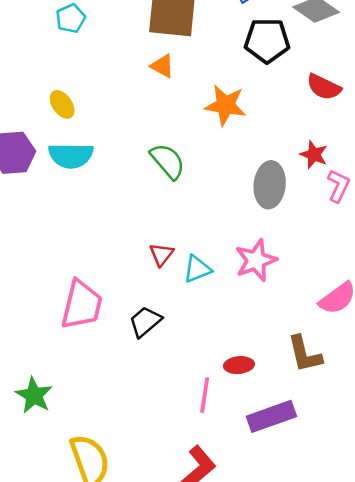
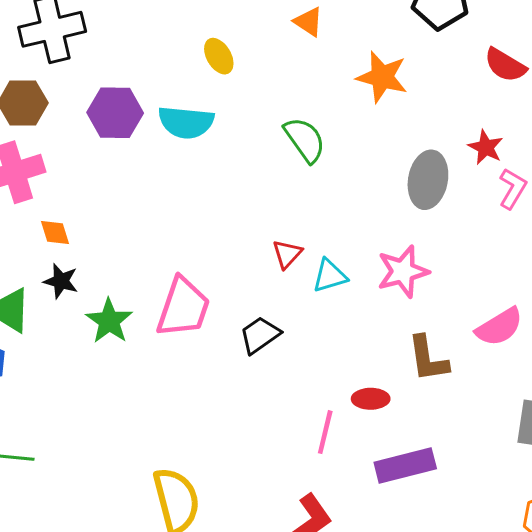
yellow ellipse: (62, 104) -> (219, 56), moved
brown L-shape: (305, 354) -> (428, 359), moved
green star: (34, 395) -> (109, 321), moved

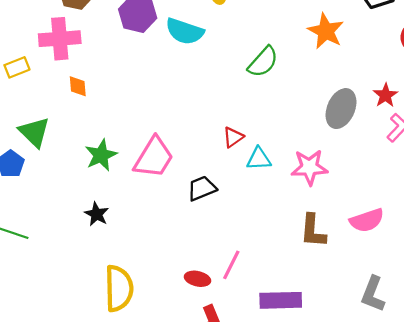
green semicircle: (305, 140) -> (263, 62), turned 64
black star: (61, 281) -> (97, 214), moved
red ellipse: (371, 399) -> (197, 279), moved

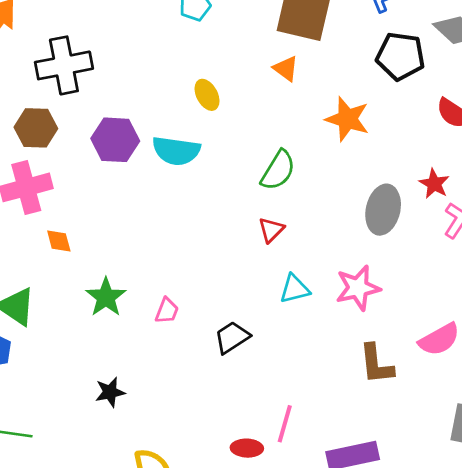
red triangle: (233, 137) -> (271, 230), moved
green star: (101, 155) -> (106, 297), moved
pink trapezoid: (154, 157) -> (167, 311), size x0.5
black star: (97, 214) -> (110, 392), turned -30

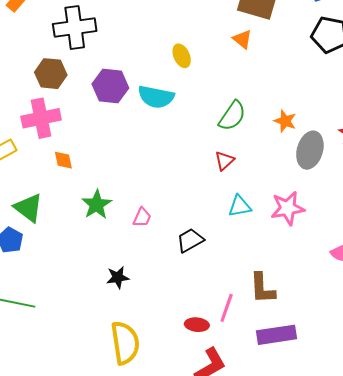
orange star: (347, 119) -> (285, 121), moved, size x0.7
brown L-shape: (376, 364) -> (262, 288), moved
black star: (110, 392) -> (118, 277), moved

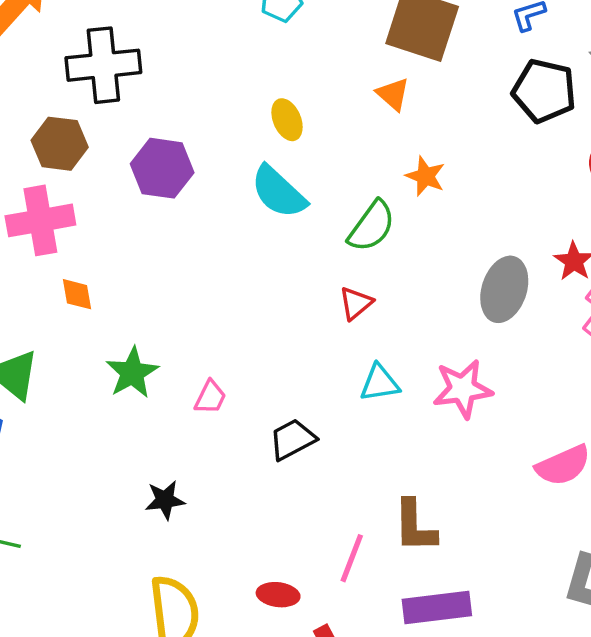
cyan semicircle: (156, 97) -> (278, 192), moved, turned 30
orange star: (285, 121) -> (425, 176), moved
red ellipse: (197, 325) -> (278, 595), moved

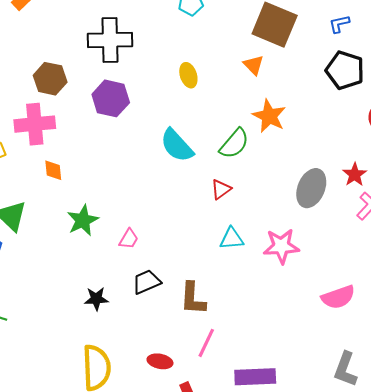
black cross: (103, 65) -> (110, 40), moved
orange star: (425, 176) -> (269, 116), size x1.4
cyan semicircle: (278, 192) -> (177, 146), moved
black trapezoid: (292, 439) -> (147, 282), moved
brown L-shape: (415, 526) -> (193, 298), moved

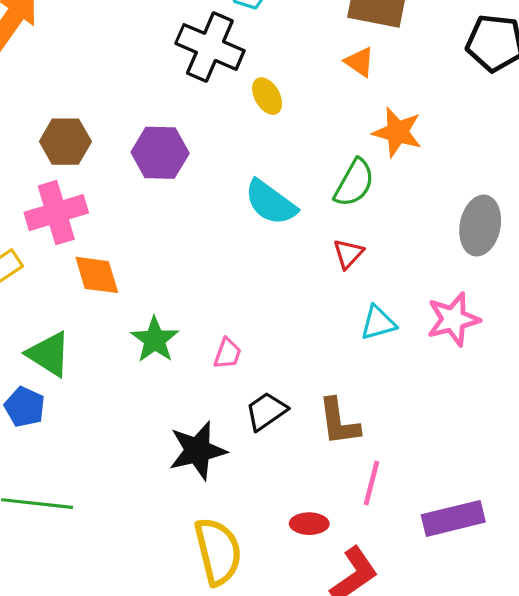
black cross: (110, 40) -> (210, 47), moved, turned 36
orange diamond: (53, 170) -> (97, 275), size x1.5
black star: (96, 299) -> (198, 451), size x1.6

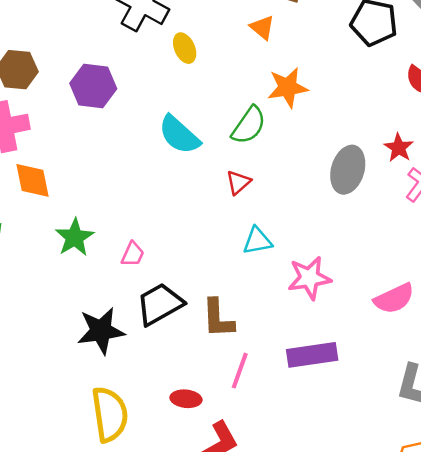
orange star: (397, 132) -> (288, 87), turned -30
pink star: (453, 319) -> (309, 278), moved
black trapezoid: (266, 411) -> (160, 304), size x1.4
purple rectangle: (453, 518) -> (312, 355), moved

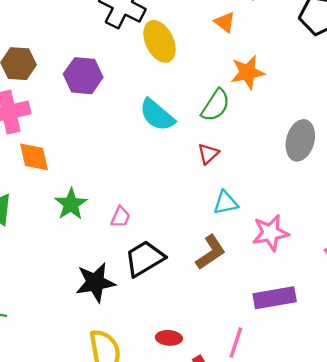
yellow ellipse: (185, 48) -> (159, 41), size x1.6
brown L-shape: (218, 318) -> (211, 252), moved, turned -120
pink line: (240, 371) -> (236, 342), moved

